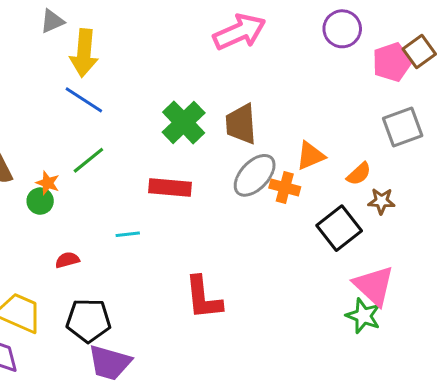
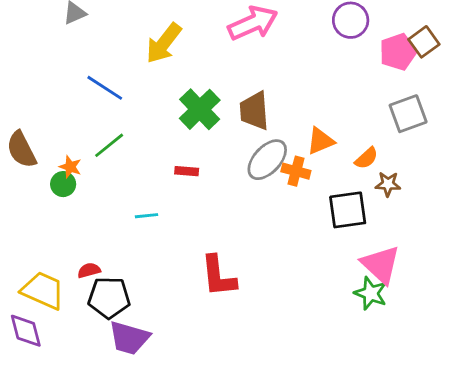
yellow arrow: (84, 53) -> (164, 43), moved, turned 33
red rectangle: (170, 187) -> (187, 171), size x0.6
black square: (339, 228) -> (348, 210), turned 30
red semicircle: (67, 260) -> (89, 270), moved

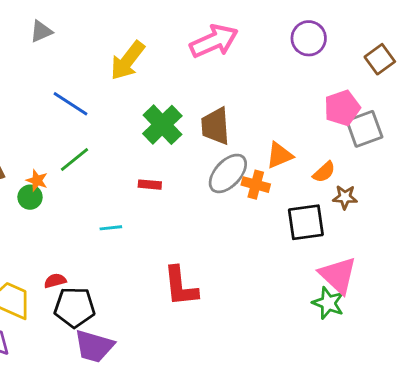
pink pentagon: (398, 52) -> (342, 108), moved

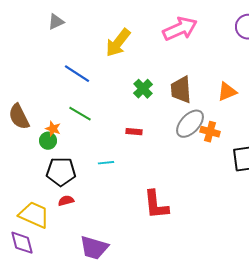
green cross: (162, 125) -> (143, 89), size x0.7
orange triangle: (279, 155) -> (227, 92), moved
green line: (75, 160) -> (80, 114), turned 70
black pentagon: (75, 307) -> (61, 172), moved

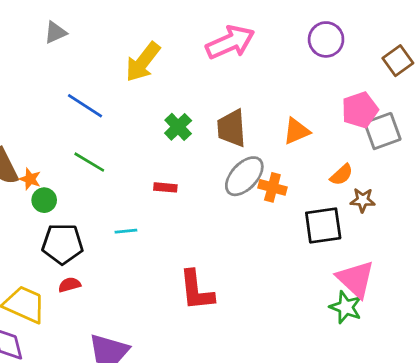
orange star: (53, 129) -> (30, 179), moved

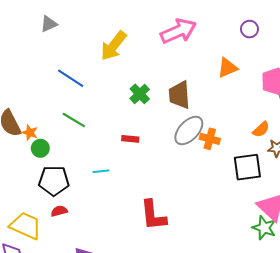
purple circle: (326, 39) -> (249, 29), size x0.7
orange triangle: (296, 131) -> (228, 68), moved

